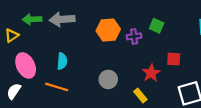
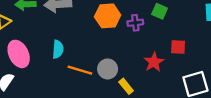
orange line: (57, 87) -> (80, 70), moved
yellow rectangle: (140, 96) -> (126, 86), moved

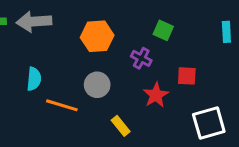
purple cross: (135, 23) -> (141, 58), moved, turned 35
gray circle: (108, 69) -> (97, 85), moved

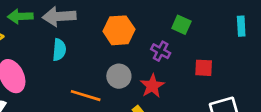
cyan semicircle: (34, 79) -> (59, 50), moved
red star: (156, 95) -> (152, 86), moved

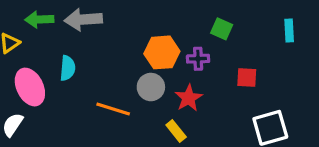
orange hexagon: (119, 30) -> (162, 52), moved
cyan semicircle: (59, 50) -> (68, 68), moved
purple cross: (161, 51) -> (198, 59), turned -30

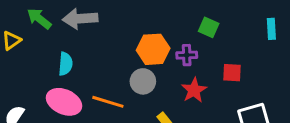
green arrow: (39, 19) -> (39, 19), turned 40
pink ellipse: (30, 87) -> (64, 102), moved, turned -40
red star: (189, 98) -> (194, 90), moved

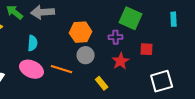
green square: (209, 27) -> (131, 18), size x1.6
orange hexagon: (153, 49) -> (81, 32), moved

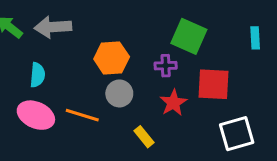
red square: (147, 49) -> (214, 84), size x1.6

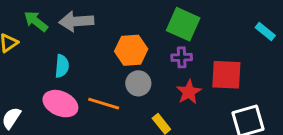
green square: (189, 36) -> (183, 24), moved
cyan rectangle: (255, 38) -> (265, 31), turned -48

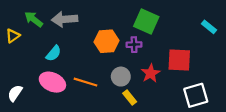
purple cross: (182, 57) -> (134, 45), moved
cyan semicircle: (62, 66) -> (54, 53), turned 35
gray circle: (138, 83) -> (121, 77), moved

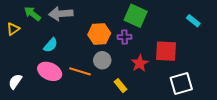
gray circle: (121, 77) -> (102, 60), moved

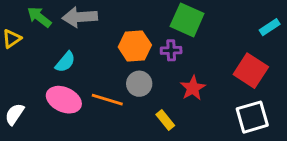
cyan rectangle: (193, 21) -> (270, 27), turned -72
red square: (166, 51) -> (251, 71), moved, turned 30

